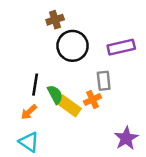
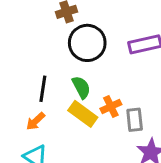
gray rectangle: (104, 81) -> (135, 120), moved
green semicircle: (55, 95) -> (81, 87), moved

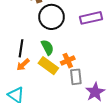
gray rectangle: (135, 120) -> (76, 77), moved
orange arrow: (35, 121) -> (23, 65), moved

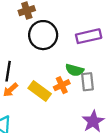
green semicircle: (47, 47) -> (75, 70), moved, turned 133
gray rectangle: (76, 77) -> (87, 82), moved

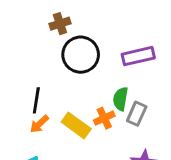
green semicircle: (75, 70) -> (120, 99), turned 84
gray rectangle: (87, 82) -> (137, 114), turned 30

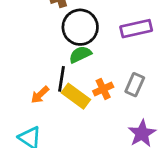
green semicircle: (120, 99) -> (80, 54), moved, turned 55
black line: (36, 100) -> (61, 79), moved

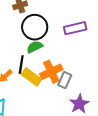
gray rectangle: (135, 85) -> (65, 80), moved
orange cross: (103, 89) -> (51, 72), size x1.5

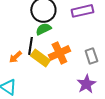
gray rectangle: (65, 80) -> (91, 56), moved, turned -42

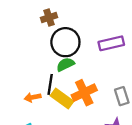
orange arrow: (15, 57) -> (33, 97), turned 32

